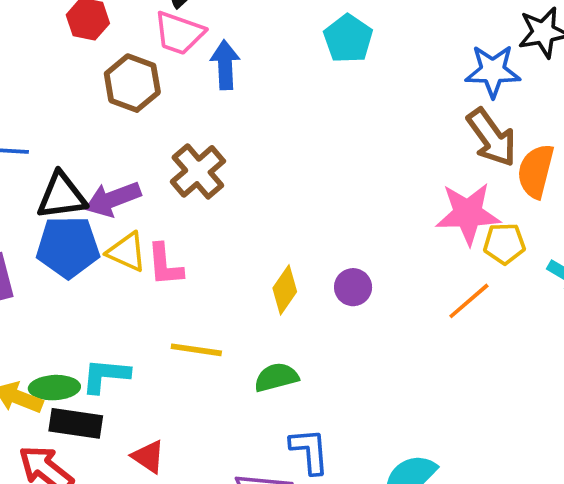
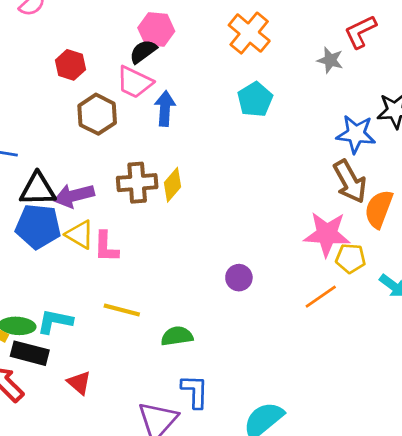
brown cross: (198, 171) -> (137, 183), turned 30
yellow diamond: (285, 290) -> (173, 185), moved

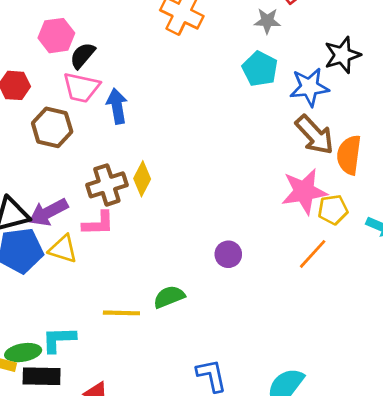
pink hexagon: (156, 29) -> (56, 36), moved
cyan pentagon: (255, 99) -> (260, 69), moved
pink L-shape: (106, 247) -> (98, 223), moved, turned -80
green semicircle: (177, 336) -> (169, 297), moved

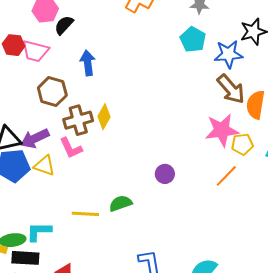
pink trapezoid: (81, 87) -> (35, 51), moved
brown hexagon: (52, 127) -> (52, 92), moved
pink L-shape: (98, 223) -> (71, 148), turned 65

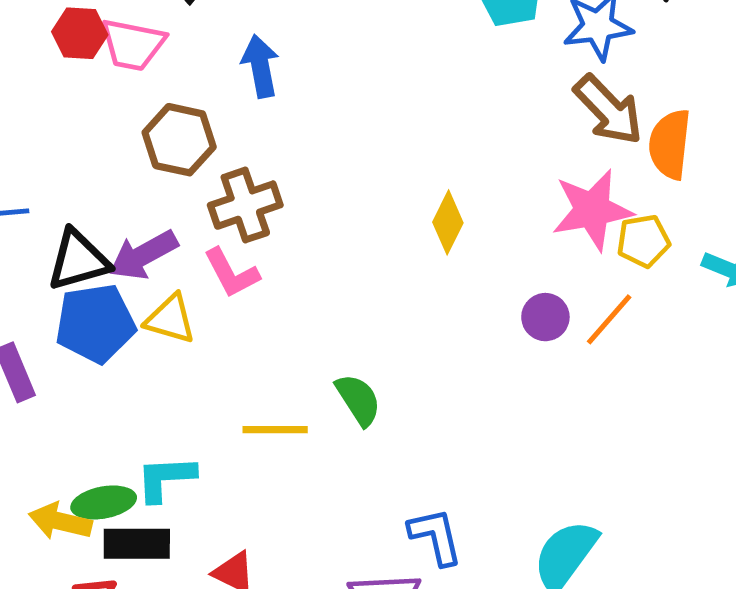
yellow diamond: (104, 117) -> (448, 222), moved
purple circle: (165, 174) -> (545, 317), moved
green semicircle: (121, 203) -> (358, 400), turned 80

